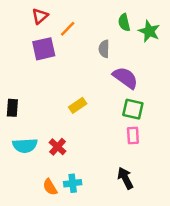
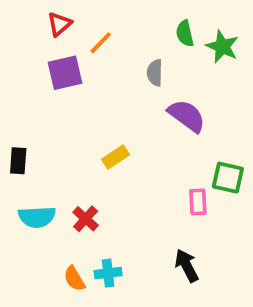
green square: (133, 109) -> (228, 178), moved

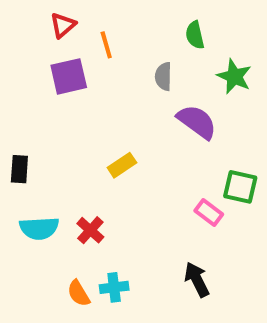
orange line: (101, 43) -> (106, 45), turned -60
green star: (222, 47) -> (234, 76), moved
pink rectangle: (198, 202) -> (209, 212), turned -50

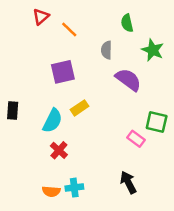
orange line: (106, 45) -> (69, 29), turned -30
purple square: (69, 76) -> (63, 72), moved
cyan semicircle: (39, 228) -> (52, 121), moved, turned -60
orange semicircle: (79, 293) -> (51, 191), turned -54

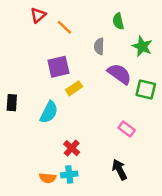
yellow rectangle: (79, 108) -> (74, 88), moved
green square: (157, 122) -> (146, 89), moved
red cross: (59, 150) -> (72, 148), moved

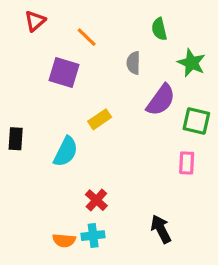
red triangle: (38, 15) -> (35, 21), moved
purple square: (58, 67) -> (64, 73), moved, turned 30
purple semicircle: (119, 74) -> (161, 100), turned 90
pink rectangle: (127, 129) -> (187, 163), moved, turned 56

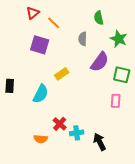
red triangle: (35, 21) -> (33, 13), moved
cyan cross: (93, 236) -> (77, 133), moved
orange semicircle: (64, 240) -> (41, 139), moved

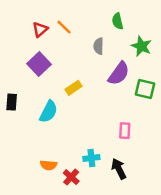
red triangle: (33, 13) -> (40, 29), moved
purple square: (40, 45) -> (39, 64), moved, turned 30
pink rectangle: (116, 101) -> (125, 131), moved
red cross: (60, 124) -> (71, 177), moved

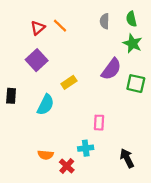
green semicircle: (118, 21) -> (131, 19), moved
gray semicircle: (99, 46) -> (105, 21), moved
pink rectangle: (125, 131) -> (99, 123), moved
black arrow: (119, 169) -> (127, 158), moved

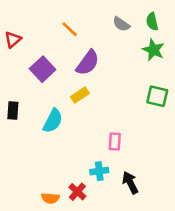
gray semicircle: (105, 21) -> (121, 24), turned -56
red triangle: (38, 28) -> (13, 40), moved
purple semicircle: (111, 69) -> (88, 63), moved
orange semicircle: (46, 155) -> (50, 198), moved
black arrow: (127, 158) -> (130, 183), moved

